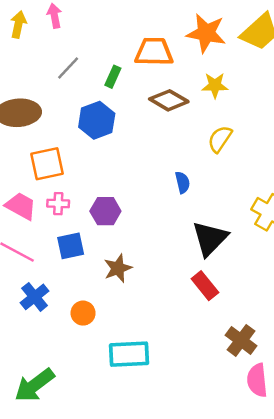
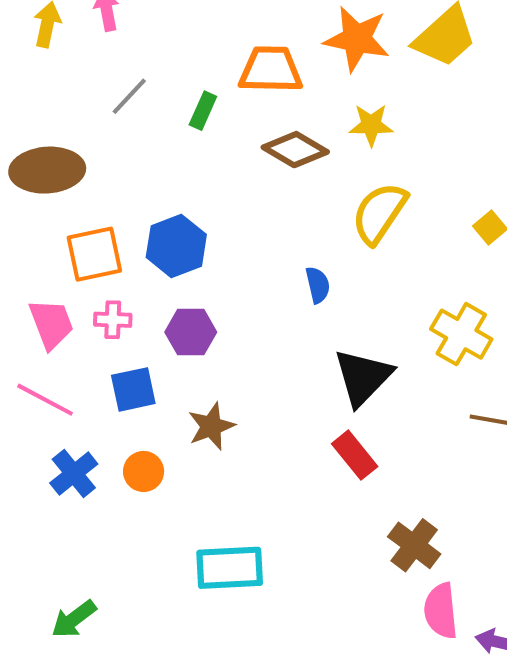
blue hexagon: (97, 120) -> (176, 246), moved
yellow semicircle: (220, 139) -> (379, 213), size x1.4
pink trapezoid: (21, 206) -> (51, 324), turned 40
orange circle: (83, 313) -> (144, 471), moved
green arrow: (35, 385) -> (74, 619), size x0.7

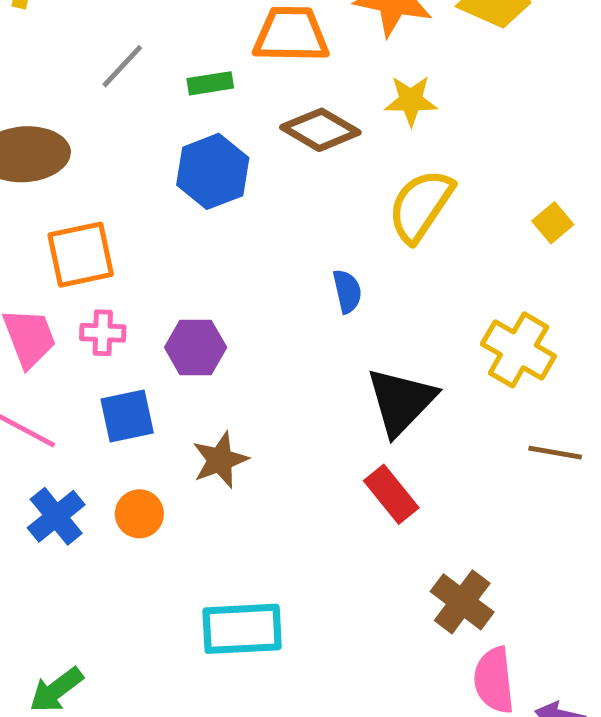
green rectangle: (203, 111) -> (210, 83), turned 57
blue hexagon: (176, 246) -> (213, 171), moved

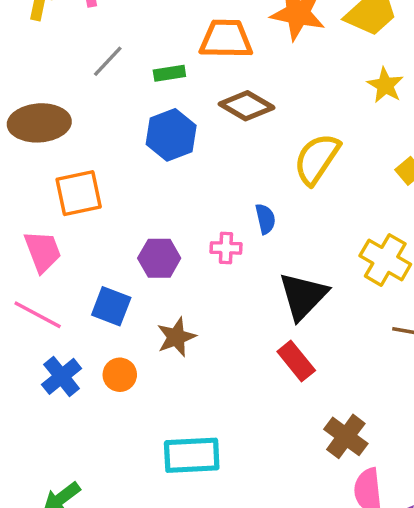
yellow star: (411, 100) -> (385, 85), moved, turned 30
pink cross: (103, 333) -> (226, 248), moved
blue square: (127, 416) -> (111, 306), turned 33

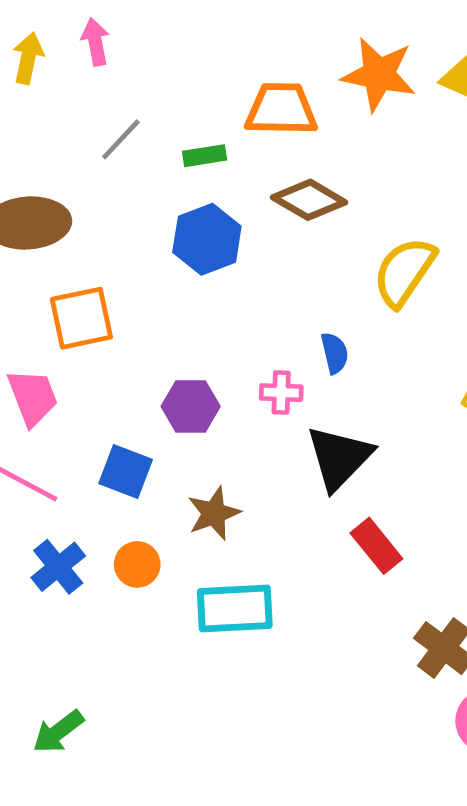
black triangle: (303, 296) -> (339, 458), moved
cyan rectangle: (192, 455) -> (235, 609), moved

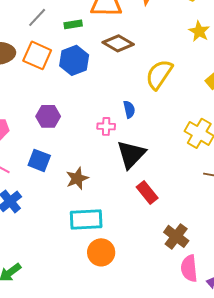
orange square: (81, 318) -> (37, 55), moved, turned 36
purple hexagon: (191, 406) -> (48, 116), moved
orange circle: (137, 564) -> (101, 252), moved, size x1.4

